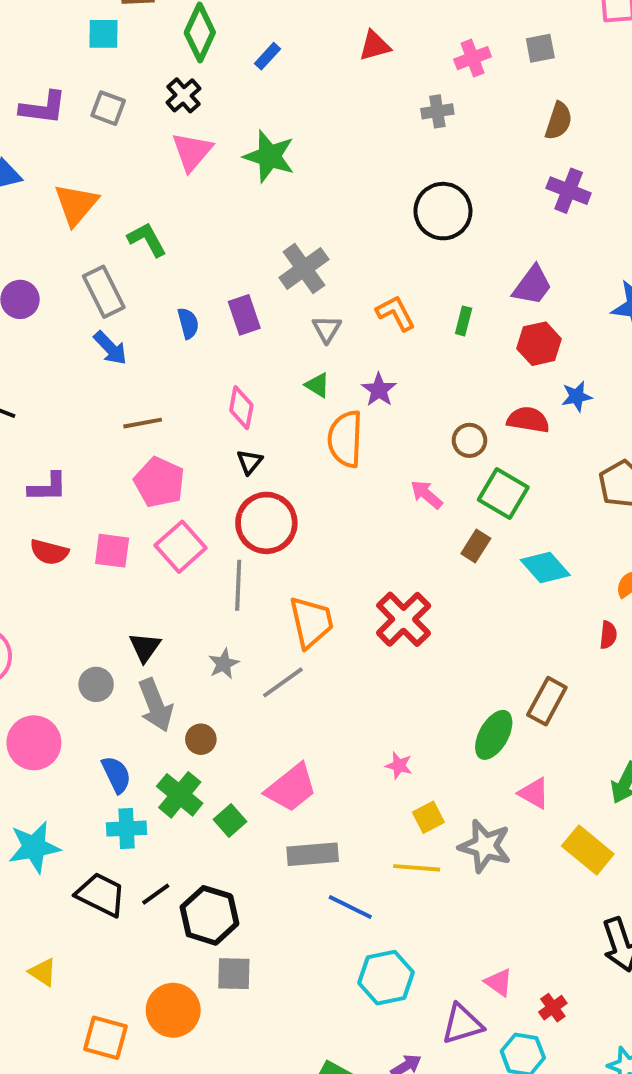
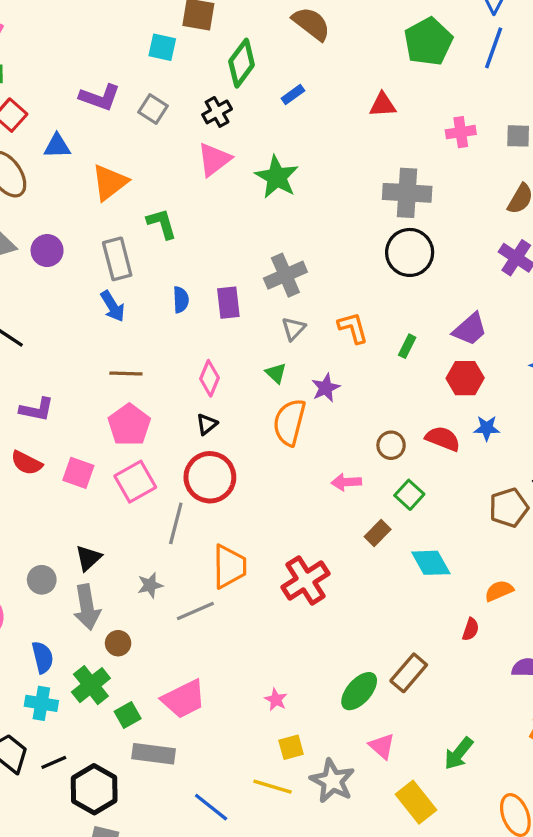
gray cross: (437, 111) -> (407, 193), moved, size x1.8
green square: (503, 494) -> (409, 495), size x0.7
pink arrow: (427, 495) -> (346, 482), turned -56
gray rectangle: (313, 854) -> (154, 754), moved

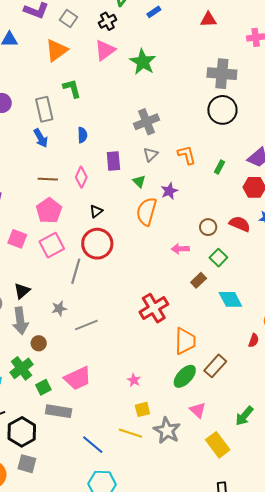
orange triangle: (110, 182) -> (57, 50), moved
purple rectangle: (228, 303) -> (113, 161), moved
pink diamond: (210, 378) -> (81, 177), moved
orange trapezoid: (229, 567) -> (185, 341), moved

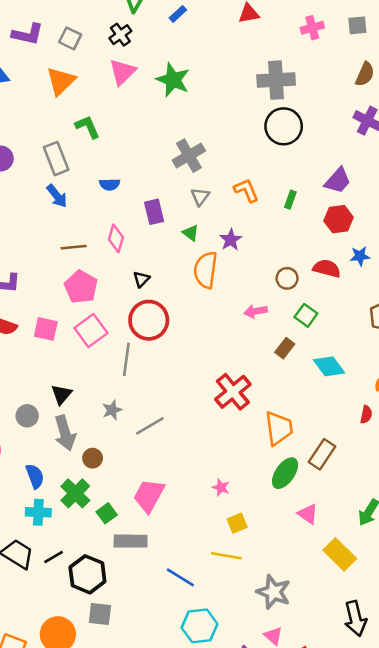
blue semicircle: (82, 135) -> (110, 184), turned 98
pink trapezoid: (78, 378) -> (149, 496), turned 152
gray star: (167, 431) -> (274, 592), moved

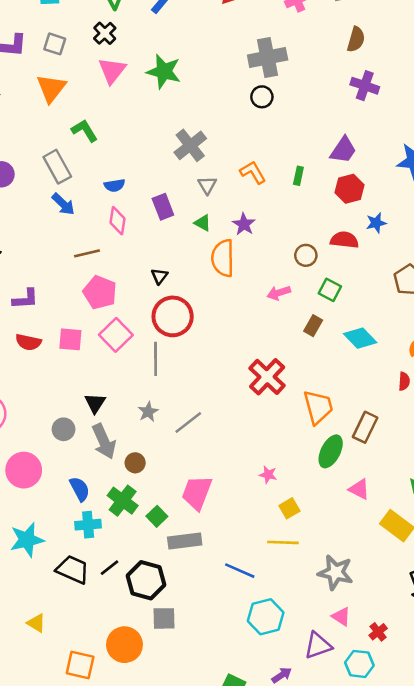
black circle: (284, 126) -> (262, 97), moved, size x0.6
pink diamond: (116, 238) -> (118, 221), moved

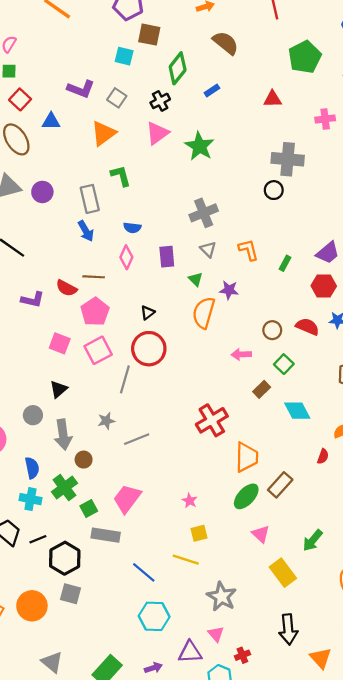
gray triangle: (207, 185) -> (208, 249), turned -30
purple star: (244, 224) -> (229, 290), turned 30
red semicircle: (28, 342) -> (66, 288), moved
black triangle: (95, 403) -> (59, 389), moved

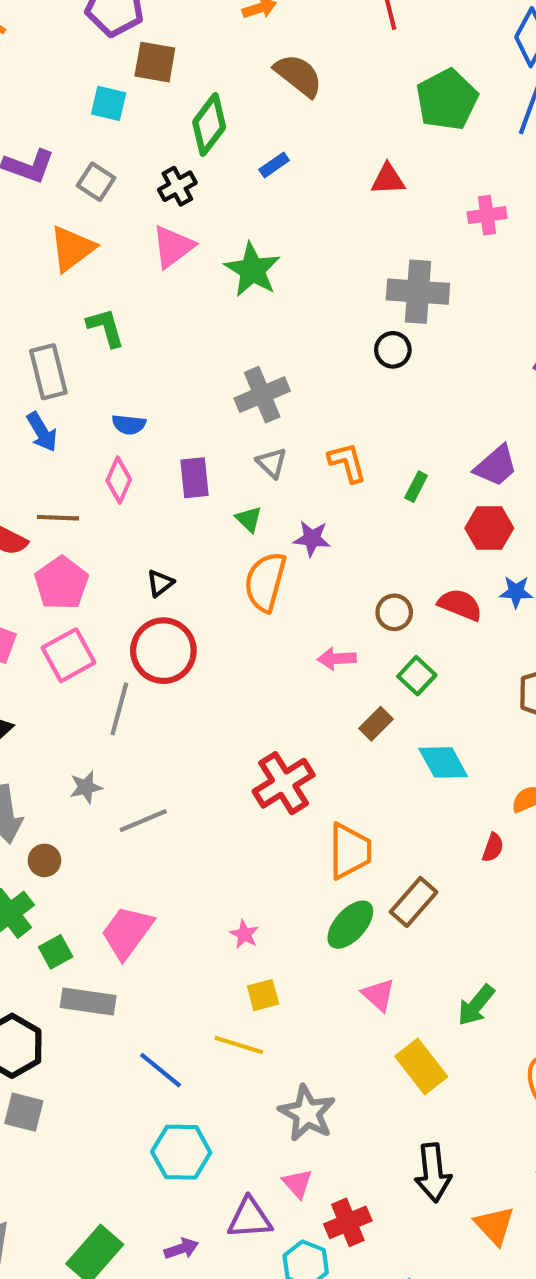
red cross: (242, 655) -> (348, 1222), size x1.5

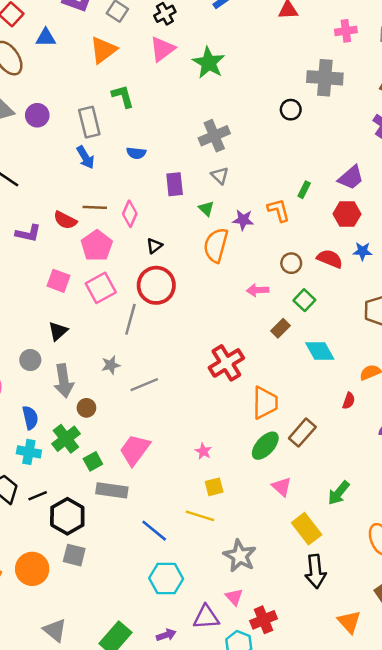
gray cross: (418, 292) -> (325, 78), moved
orange L-shape: (347, 463) -> (279, 210), moved
pink diamond: (119, 480) -> (130, 214), moved
black arrow: (433, 1173) -> (315, 571), moved

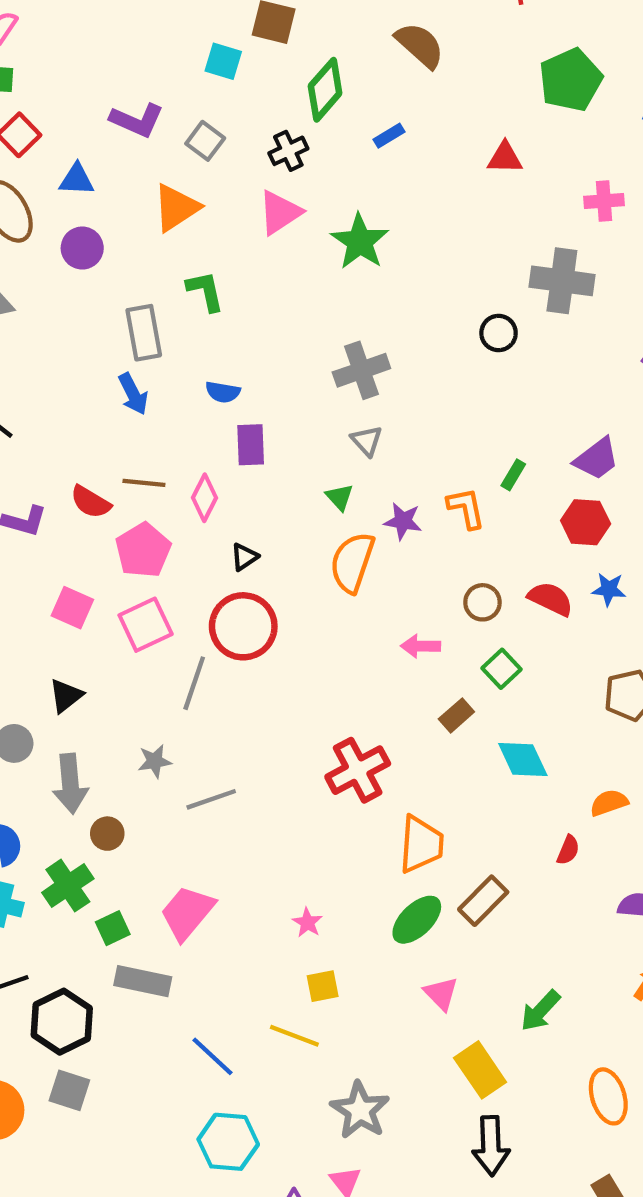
purple circle: (37, 115) -> (82, 248), moved
purple rectangle: (175, 184) -> (251, 445), moved

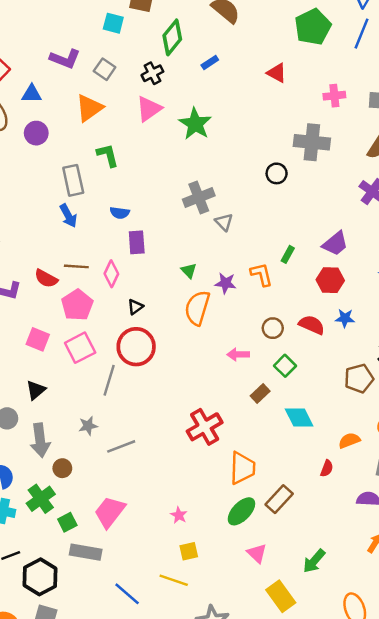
red triangle: (505, 158) -> (277, 73), turned 30
gray triangle: (367, 441) -> (224, 222), moved

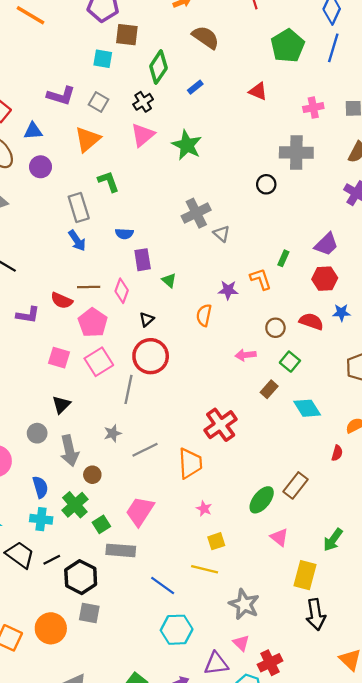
green triangle: (189, 271) -> (169, 280), moved
orange semicircle: (197, 308) -> (204, 315), size x0.7
orange trapezoid: (242, 468) -> (190, 463), moved
yellow rectangle: (281, 596) -> (305, 575), turned 56

